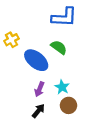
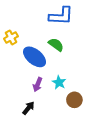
brown circle: (69, 105) -> (74, 100), moved
black arrow: (38, 111) -> (28, 108), moved

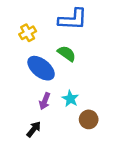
yellow cross: (11, 37) -> (28, 33), moved

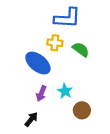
yellow cross: (28, 33) -> (55, 43), moved, turned 35
green semicircle: (67, 54) -> (81, 50), moved

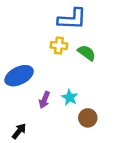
blue ellipse: (38, 63) -> (19, 76), moved, turned -65
black arrow: (31, 119) -> (19, 131), moved

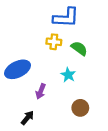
cyan star: (70, 97) -> (68, 75), moved
black arrow: (19, 131) -> (27, 118), moved

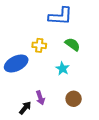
yellow cross: (54, 42) -> (39, 45), moved
purple arrow: (41, 91) -> (40, 98), moved, turned -40

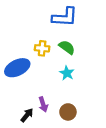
green semicircle: (73, 44) -> (67, 47), moved
brown circle: (74, 99) -> (68, 112), moved

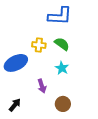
purple arrow: (43, 104) -> (42, 86), moved
black arrow: (27, 115) -> (15, 105), moved

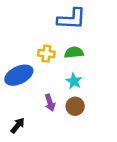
green semicircle: (62, 44) -> (74, 52), turned -42
brown circle: (63, 104) -> (75, 106), moved

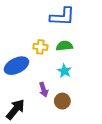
brown circle: (75, 106) -> (62, 101), moved
black arrow: (18, 125) -> (15, 109), size x1.5

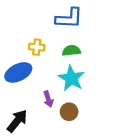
yellow cross: (40, 47) -> (37, 47), moved
cyan star: (64, 71) -> (71, 78), size x1.6

